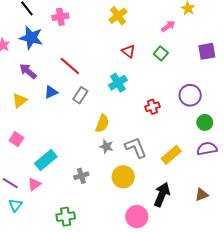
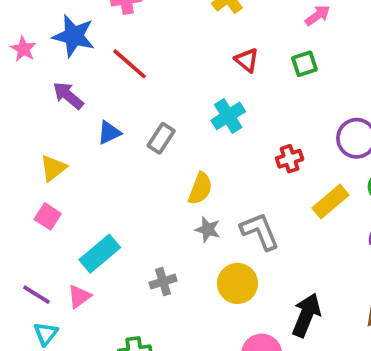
green square: (161, 53) -> (304, 64), turned 32
red line: (70, 66) -> (130, 64), moved
yellow triangle: (20, 100) -> (53, 168), moved
yellow rectangle: (171, 155) -> (331, 202), moved

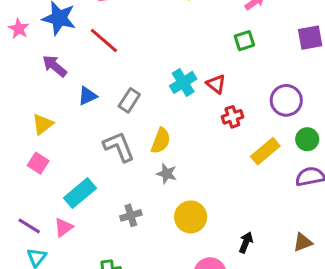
red triangle: (247, 60) -> (216, 84), moved
gray L-shape: (260, 231) -> (119, 147), moved
black arrow: (306, 315) -> (246, 242), size x0.6

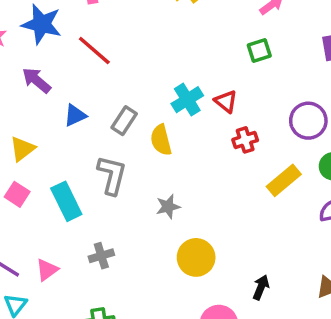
yellow semicircle: (161, 141) -> (161, 140), moved, turned 145
gray L-shape: (119, 147) -> (112, 175), turned 36
gray star: (167, 174) -> (168, 207), turned -30
cyan rectangle: (80, 193) -> (66, 201), moved, turned -76
gray cross: (131, 215) -> (101, 256), moved

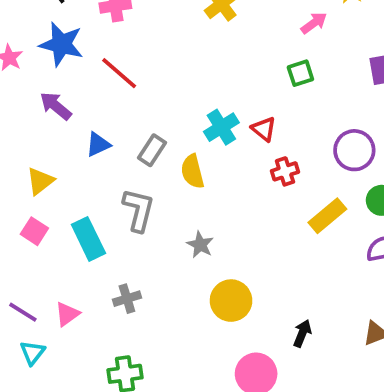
gray star: (168, 207) -> (200, 245), turned -30

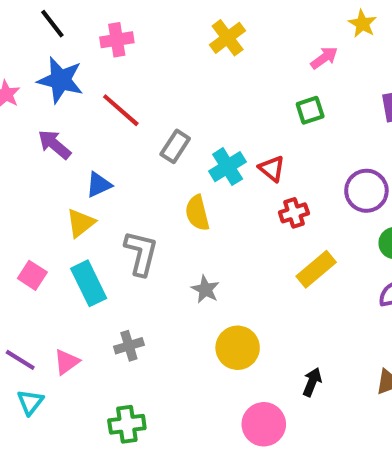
gray rectangle: (152, 150) -> (175, 146), moved
yellow triangle: (40, 181) -> (81, 223), moved
yellow rectangle: (327, 216) -> (316, 269), moved

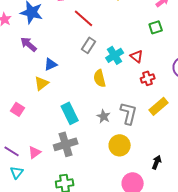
red line: (121, 110) -> (84, 18), moved
gray L-shape: (141, 253) -> (129, 113), moved
cyan rectangle: (89, 283) -> (70, 113), moved
gray cross: (129, 346) -> (66, 144), size x1.6

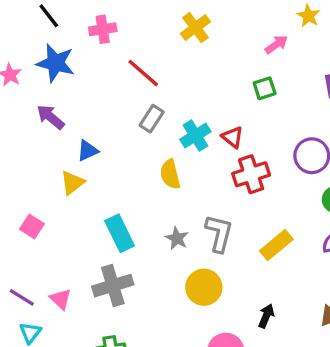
red cross: (148, 78) -> (251, 174), size x1.5
yellow rectangle: (159, 106) -> (276, 245), moved
pink triangle: (35, 152) -> (61, 299), turned -40

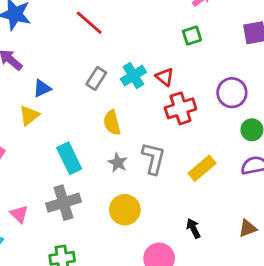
gray rectangle: (152, 119) -> (96, 78), moved
yellow semicircle: (170, 174) -> (112, 123), moved
yellow circle: (204, 287) -> (125, 210), moved
black arrow: (266, 316) -> (193, 228), turned -48

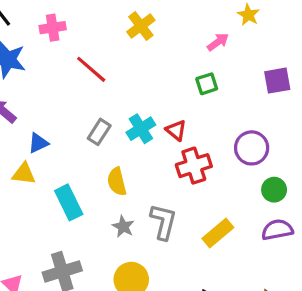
yellow triangle: (29, 116) -> (24, 174), turned 45
cyan rectangle: (69, 158) -> (69, 202), moved

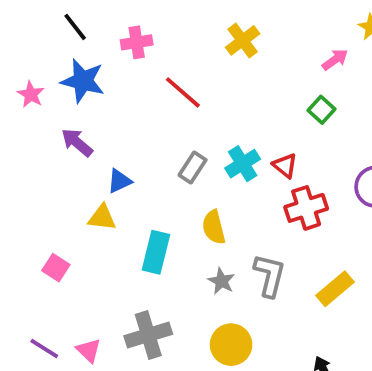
green square: (207, 84) -> (322, 110), turned -30
cyan rectangle: (69, 202) -> (156, 252), turned 40

